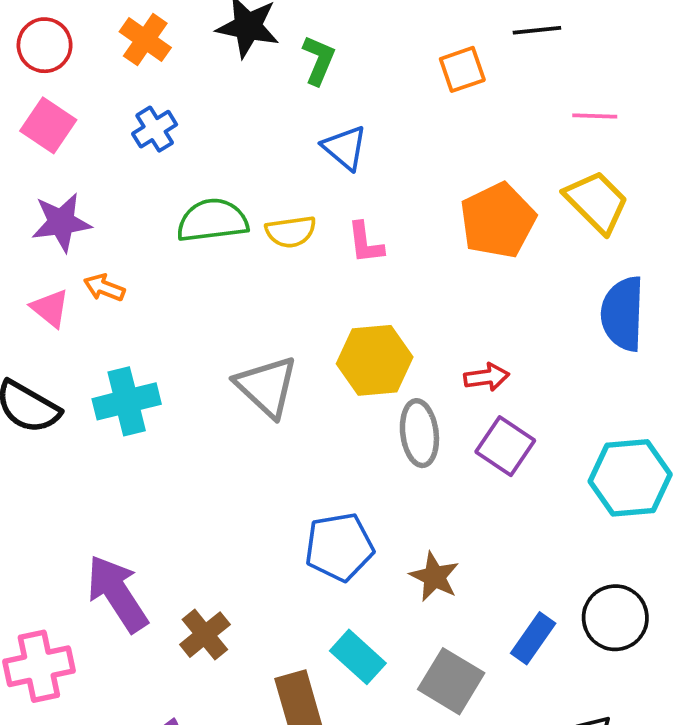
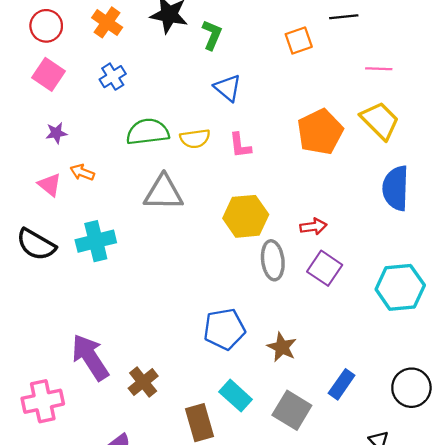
purple star: (61, 222) -> (56, 133), size x0.6
gray triangle: (266, 386) -> (163, 193), moved, turned -42
black circle: (615, 618) -> (411, 388), moved

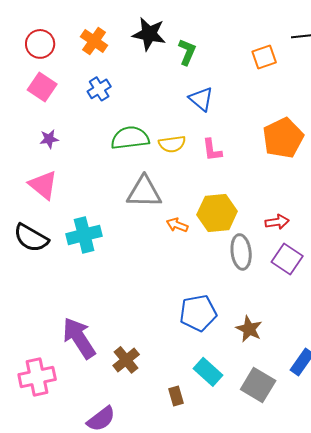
orange arrow: (82, 172) -> (177, 225), moved
pink triangle: (50, 185) -> (43, 185), size x1.4
brown rectangle: (200, 423) -> (176, 396), size x0.6

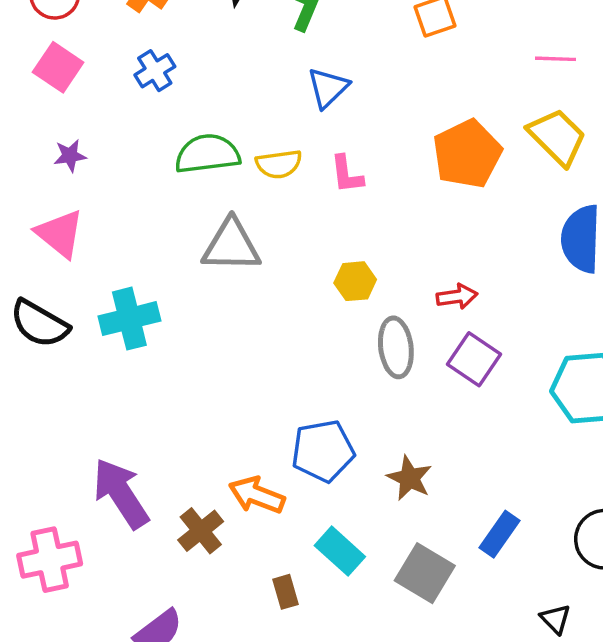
blue triangle: (201, 99) -> (328, 88), turned 36
yellow hexagon: (217, 213) -> (355, 281), size x0.6
orange arrow: (177, 225) -> (257, 495), moved, size x1.5

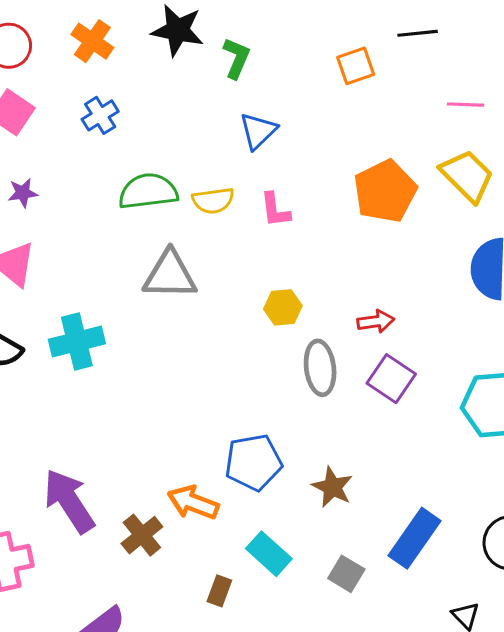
blue rectangle: (499, 534) -> (414, 538), size x1.4
gray square: (425, 573) -> (346, 574), size x0.7
brown rectangle: (286, 592) -> (219, 591), turned 36

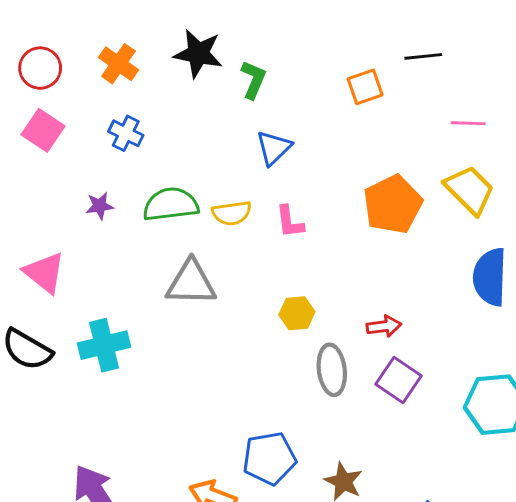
blue cross: (100, 115) -> (126, 133), turned -32
purple star: (23, 193) -> (100, 206), moved

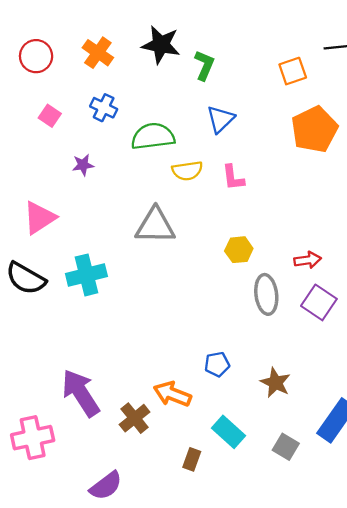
pink square: (43, 130) -> (50, 116), moved, size x0.7
green semicircle: (171, 204) -> (153, 136), moved
orange pentagon: (393, 204) -> (314, 129), moved
pink triangle: (44, 273) -> (39, 218), turned 48
blue pentagon: (269, 458) -> (217, 364), size x0.6

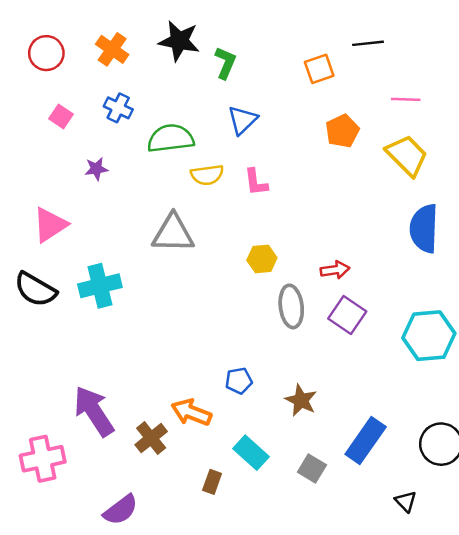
orange pentagon: (314, 129) -> (342, 131), size x0.7

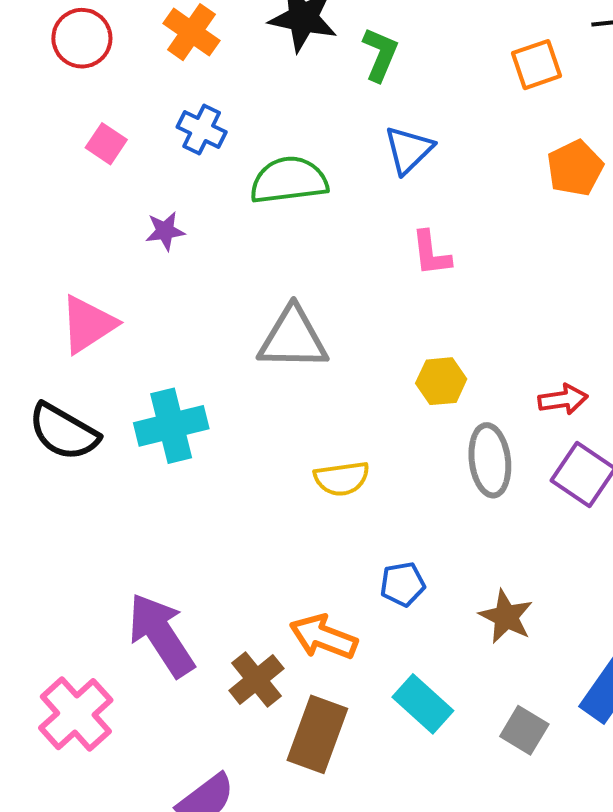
yellow semicircle: (207, 175) -> (342, 479), moved
pink cross: (43, 459) -> (76, 714), turned -30
brown rectangle: (212, 482) -> (317, 734), moved, size x1.8

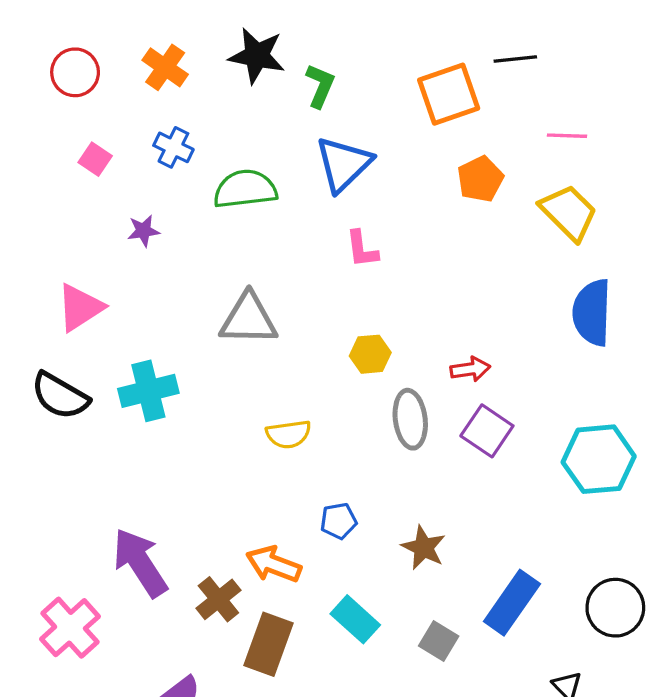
orange square: (537, 65) -> (449, 94), size x1.5
blue triangle: (409, 150) -> (344, 164), size x1.4

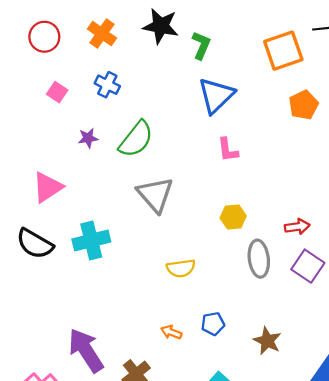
green semicircle: (245, 189) -> (136, 139), moved, turned 135
gray triangle: (248, 319) -> (155, 195), turned 48
orange arrow: (273, 564) -> (171, 332), moved, size x0.6

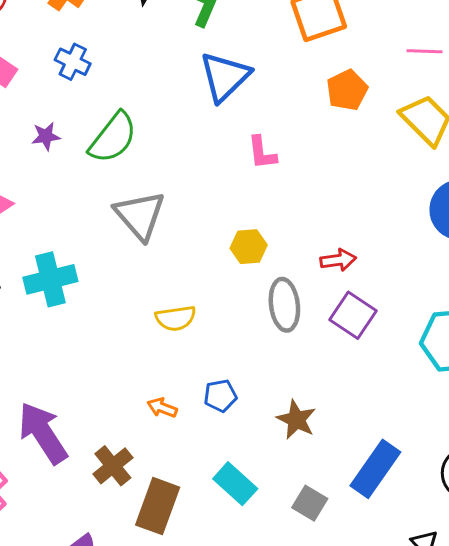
pink L-shape: (228, 150) -> (262, 153), moved

